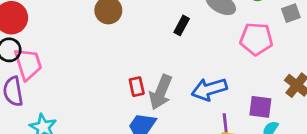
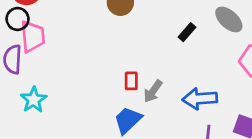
gray arrow: (161, 92) -> (153, 91), size x0.7

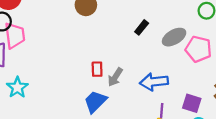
gray ellipse: (229, 19) -> (174, 37), moved, turned -70

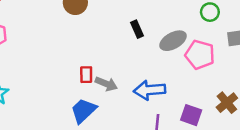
black rectangle: (142, 27) -> (137, 29), turned -64
gray arrow: (115, 77) -> (106, 84), turned -102

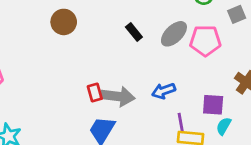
gray arrow: (106, 84) -> (118, 96), size x1.4
blue arrow: (149, 90) -> (164, 91), size x0.7

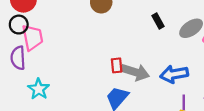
blue arrow: (164, 91) -> (174, 74), size x1.4

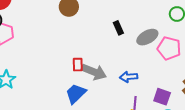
blue arrow: (174, 74) -> (129, 77), size x0.7

